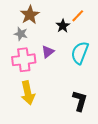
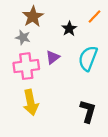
orange line: (78, 16) -> (95, 17), moved

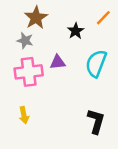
purple triangle: (53, 57) -> (58, 62), turned 32
yellow arrow: (31, 102) -> (24, 115), moved, size x0.6

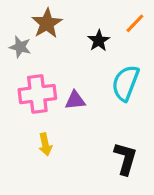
gray star: (25, 41) -> (20, 47), moved
purple triangle: (58, 62) -> (75, 100), moved
yellow arrow: (24, 115) -> (45, 144), moved

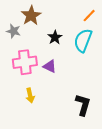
black star: (99, 41) -> (55, 37), moved
cyan semicircle: (125, 83) -> (83, 40), moved
purple triangle: (75, 100) -> (50, 66), turned 32

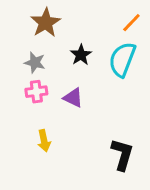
gray star: (13, 31) -> (35, 62), moved
pink cross: (25, 62) -> (36, 92), size x0.6

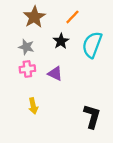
orange line: (131, 23) -> (72, 17), moved

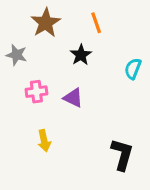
orange line: (72, 17) -> (96, 23), turned -63
cyan semicircle: (92, 45) -> (133, 69), moved, size x0.6
gray star: (26, 47) -> (17, 55), moved

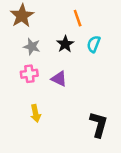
brown star: (46, 23) -> (22, 16), moved
gray star: (17, 55) -> (32, 47), moved
cyan semicircle: (133, 69) -> (94, 44), moved

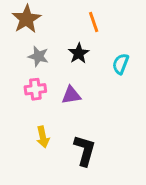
cyan semicircle: (94, 44) -> (121, 64), moved
purple triangle: (59, 79) -> (71, 95), turned -35
black L-shape: (99, 124) -> (85, 150), moved

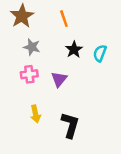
orange line: (94, 22) -> (64, 19), moved
black star: (79, 53) -> (74, 50), moved
purple triangle: (71, 95) -> (59, 79), turned -42

